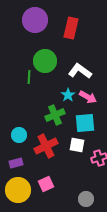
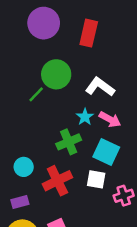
green line: (29, 77) -> (36, 94), turned 40
cyan square: (85, 123) -> (106, 152), turned 30

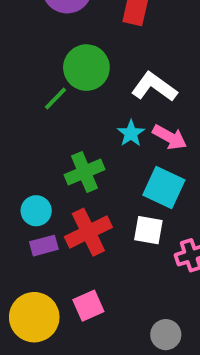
green cross: (69, 142) -> (85, 172), moved
purple rectangle: (20, 202) -> (44, 246), moved

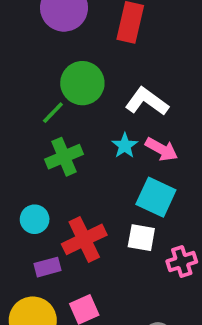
green cross: (85, 172) -> (64, 157), moved
purple rectangle: (44, 246) -> (47, 267), moved

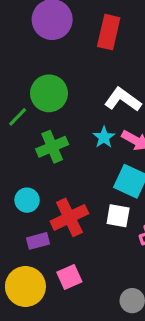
green circle: (82, 83) -> (49, 93), moved
green line: (53, 113) -> (18, 117), moved

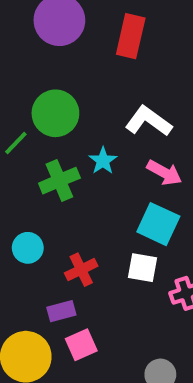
cyan star: (104, 137) -> (103, 161), moved
red cross: (69, 217) -> (81, 270), size x0.7
purple rectangle: (38, 241) -> (61, 311), moved

